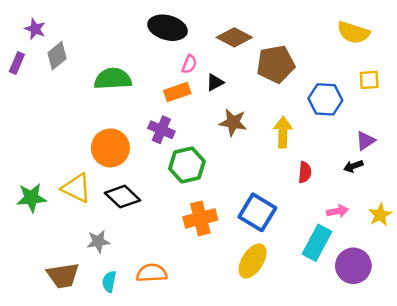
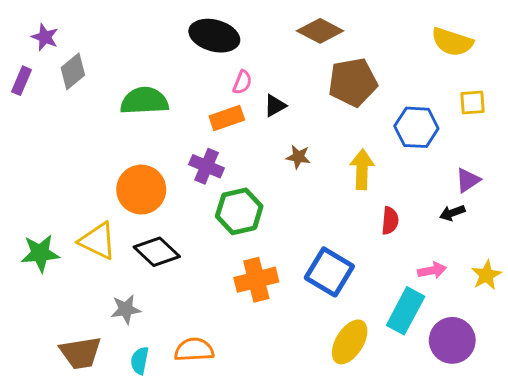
brown diamond: (234, 37) -> (320, 31), moved
brown star: (233, 122) -> (298, 157), size x0.7
yellow ellipse: (253, 261) -> (350, 342), moved

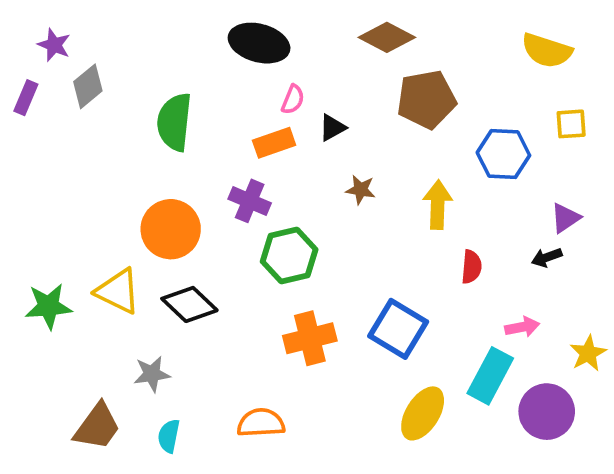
green semicircle: (144, 101) -> (174, 122), turned -81
yellow star: (486, 275) -> (588, 353), moved
orange semicircle: (194, 350) -> (261, 423), moved
brown trapezoid: (81, 353) -> (97, 427), turned -45

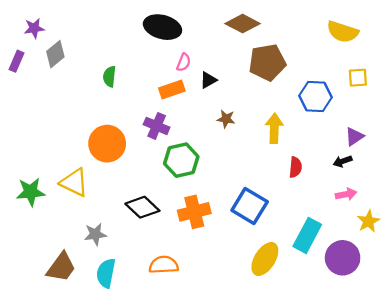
purple star: (54, 45) -> (34, 28), turned -30
green semicircle: (174, 122) -> (109, 77), size x0.6
black diamond: (189, 304) -> (142, 207), moved
pink arrow: (522, 327) -> (346, 194), moved
cyan semicircle: (169, 436) -> (106, 273), size x1.4

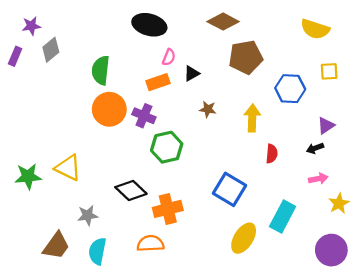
green semicircle: (109, 77) -> (101, 70), size x1.5
orange circle: (107, 144) -> (109, 109), moved
orange cross: (194, 212) -> (168, 209), moved
purple circle: (343, 258) -> (331, 250), moved

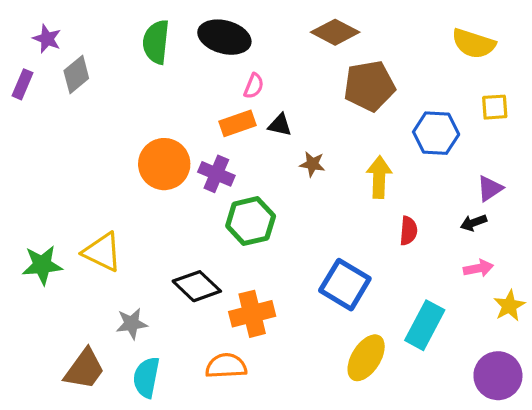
purple star: (31, 26) -> (47, 39), turned 30
green semicircle: (101, 70) -> (156, 42), moved
black triangle: (192, 74) -> (280, 125), moved, turned 42

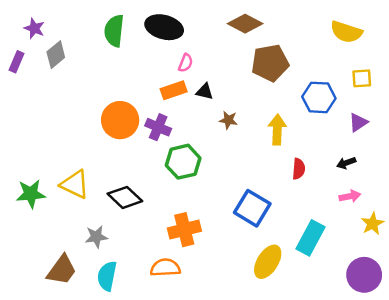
purple triangle: (490, 188) -> (358, 122), moved
black diamond: (197, 286) -> (125, 197), moved

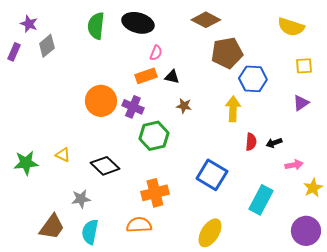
blue hexagon: (319, 97) -> (253, 79), moved
brown star: (228, 120) -> (184, 106), moved
black arrow: (346, 163) -> (274, 143), moved
yellow triangle: (75, 184) -> (63, 155), size x0.6
yellow ellipse: (268, 262) -> (210, 233), moved

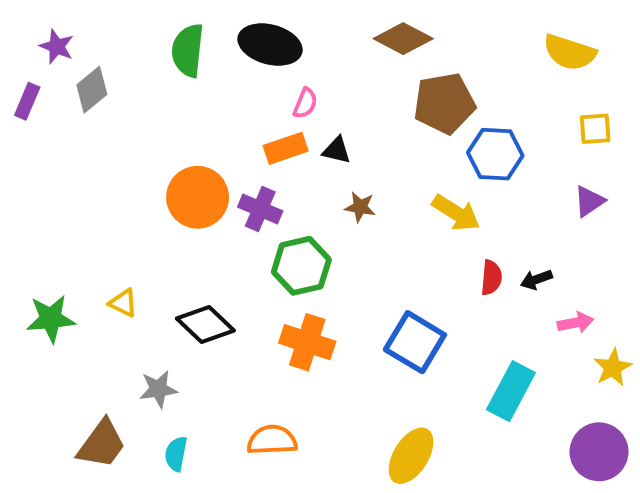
yellow arrow: (233, 109) -> (456, 213), turned 120
orange cross: (155, 193) -> (307, 342), moved, turned 32
cyan semicircle: (90, 232) -> (176, 454), size x0.7

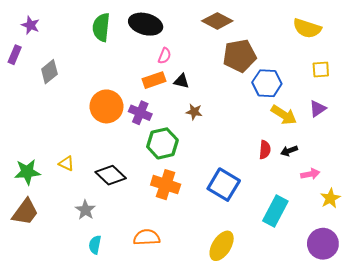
gray diamond: (92, 90) -> (49, 72), moved
yellow arrow: (456, 213) -> (284, 115), moved
gray star: (158, 389) -> (85, 210), turned -30
brown trapezoid: (102, 444) -> (25, 212), moved

